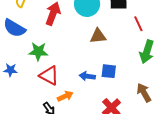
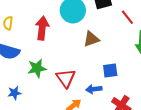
red triangle: (49, 76) -> (66, 78), moved, turned 40
blue arrow: (87, 76) -> (94, 89), moved

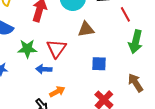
red triangle: (66, 78) -> (56, 48), moved
blue arrow: (94, 89) -> (44, 69), moved

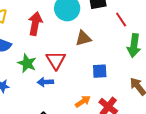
green star: (27, 49) -> (27, 63), turned 30
orange arrow: (57, 92) -> (83, 101), moved

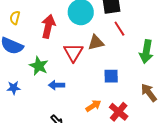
red line: (121, 19) -> (119, 29), moved
red triangle: (56, 60) -> (73, 52), moved

